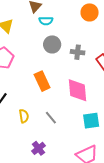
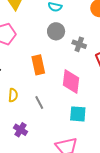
purple cross: (39, 148) -> (20, 130), turned -32

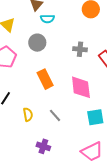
gray circle: (56, 31) -> (37, 43), moved

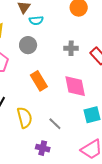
yellow semicircle: (28, 115) -> (25, 118), size x1.5
gray line: (55, 115) -> (55, 124), moved

